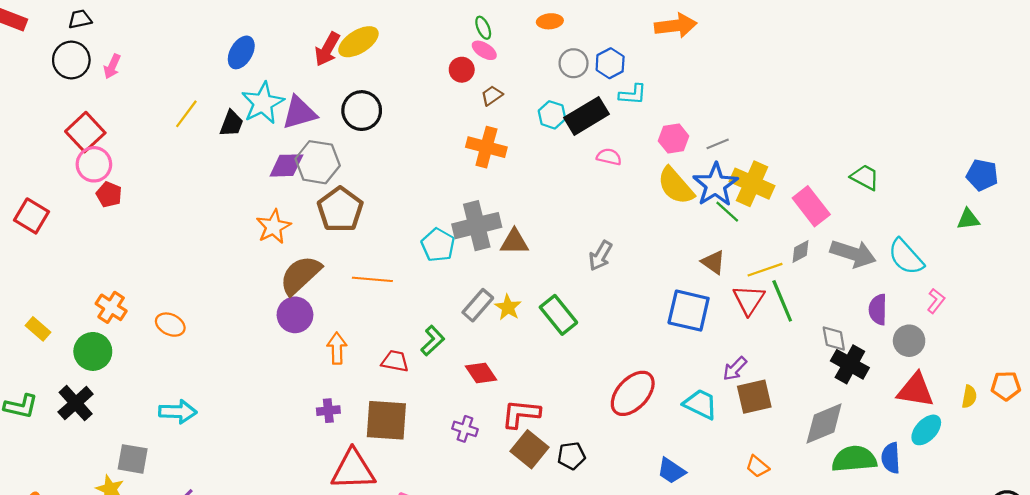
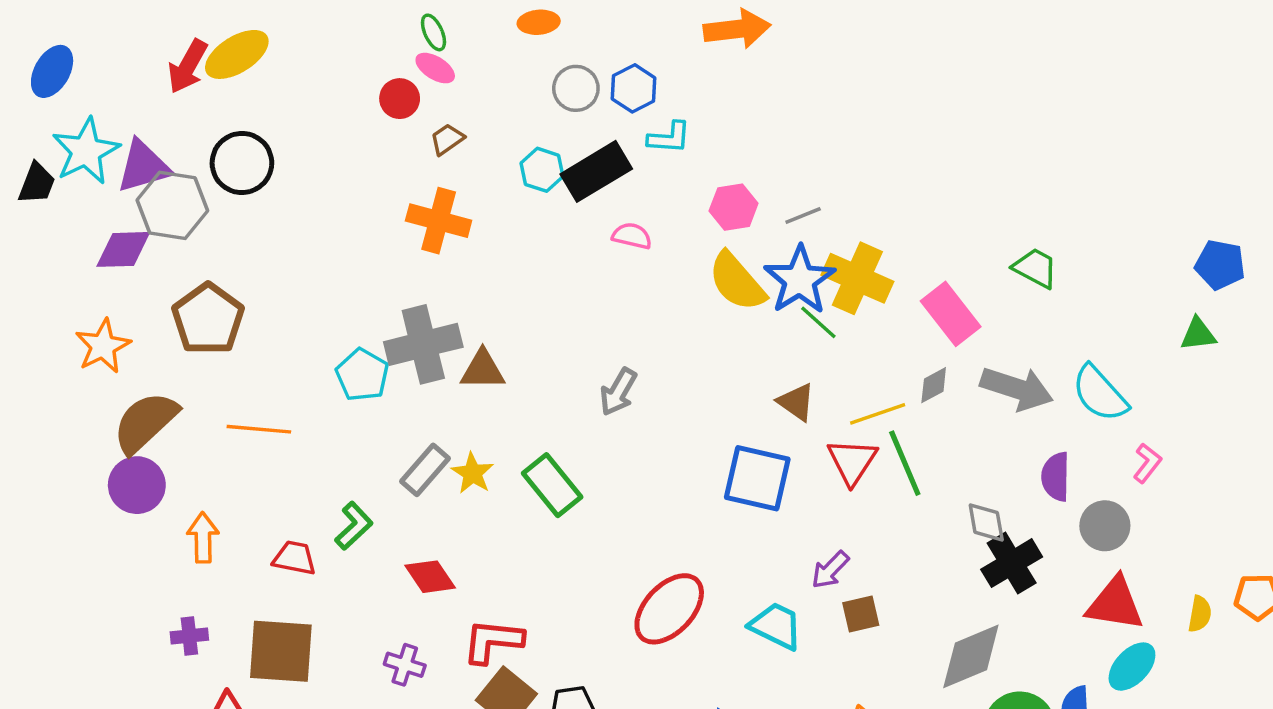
gray hexagon: (318, 162) -> (172, 205), moved
black cross: (850, 364) -> (1012, 563), turned 30
brown square: (754, 397) -> (861, 614), size x0.7

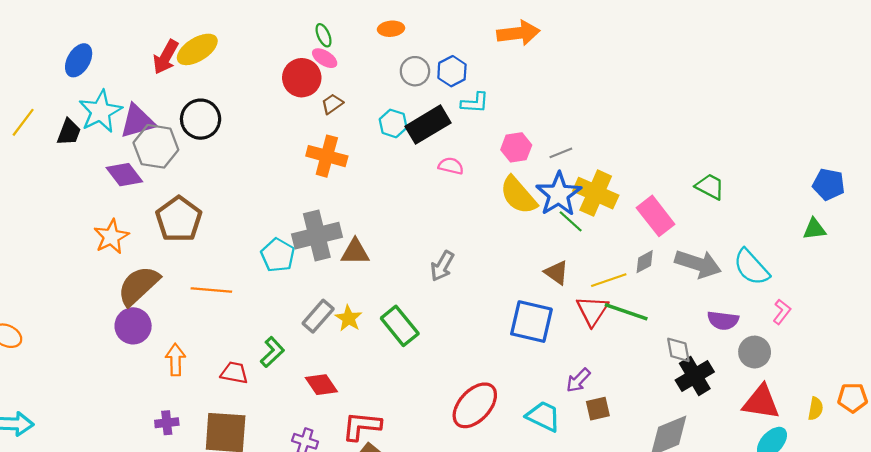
red circle: (400, 99) -> (302, 78), size x1.5
purple diamond: (123, 249) -> (124, 175), turned 54
green line: (905, 463) -> (626, 312), turned -48
purple semicircle: (1056, 477) -> (723, 320), turned -84

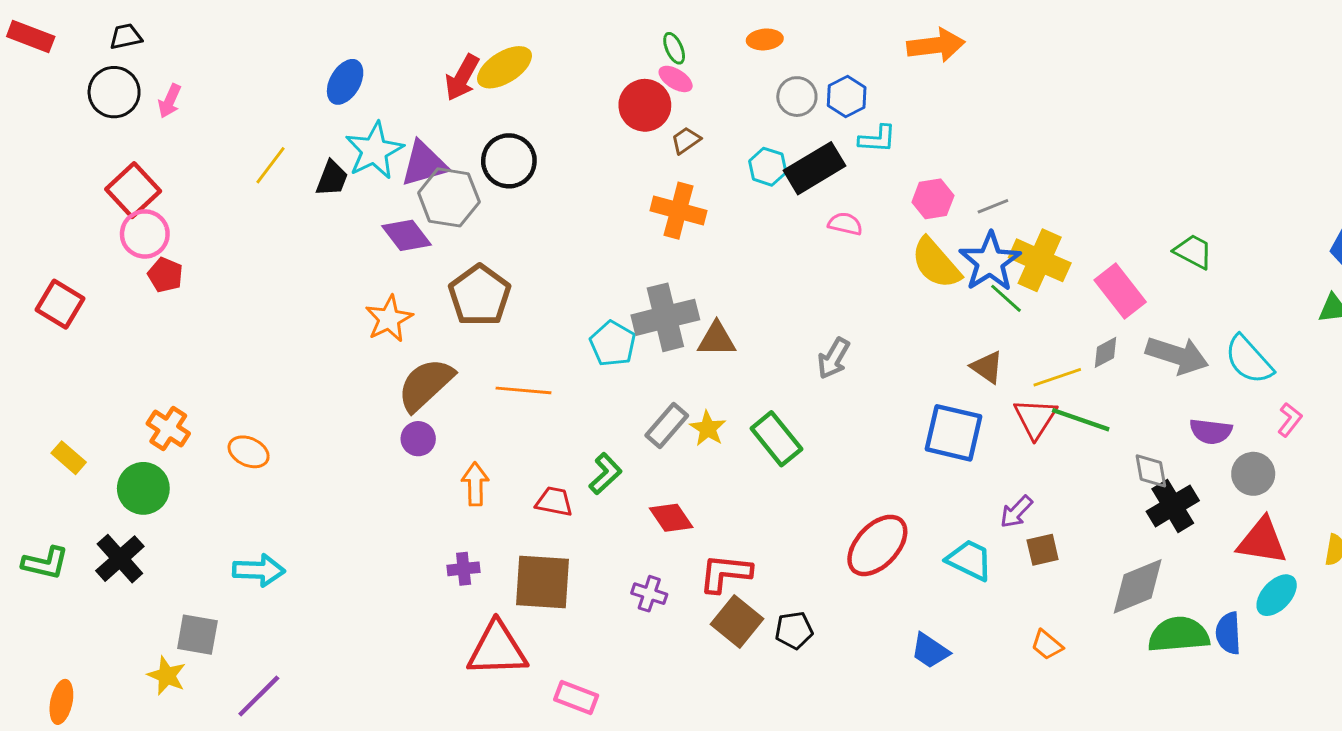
purple circle: (133, 326) -> (418, 439), size x0.7

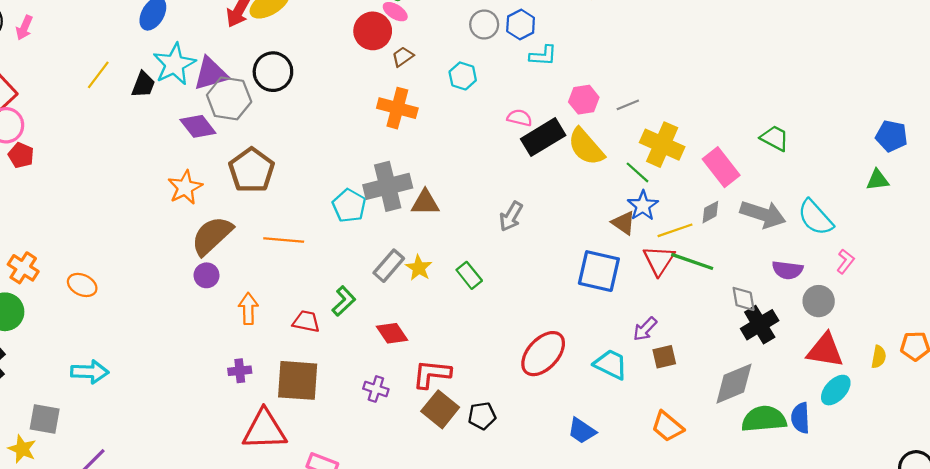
black rectangle: (814, 168) -> (543, 137), moved
blue star: (990, 262) -> (643, 206), moved, size x0.7
green rectangle: (776, 439) -> (469, 275), size x0.7
orange trapezoid: (1047, 645) -> (667, 426), size x1.4

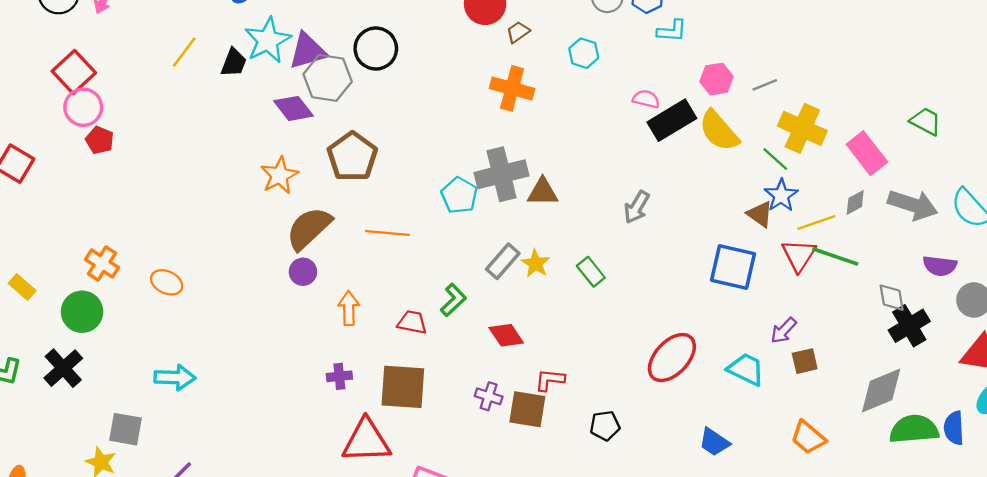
red L-shape: (432, 374) -> (550, 380), size x0.7
brown square: (440, 409) -> (527, 409), moved, turned -30

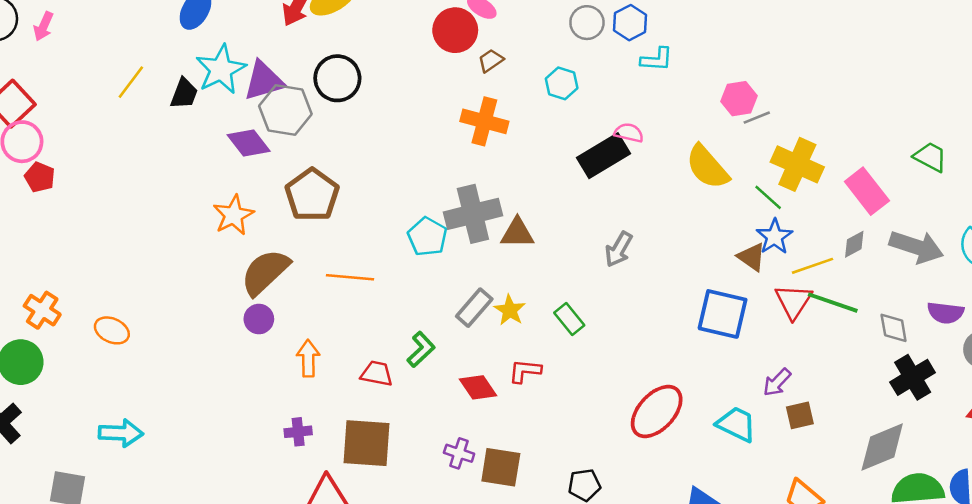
pink hexagon: (717, 79) -> (739, 99), moved
black rectangle: (672, 120) -> (603, 156), moved
gray diamond: (892, 298) -> (894, 328), moved
red L-shape: (550, 380) -> (525, 371), moved

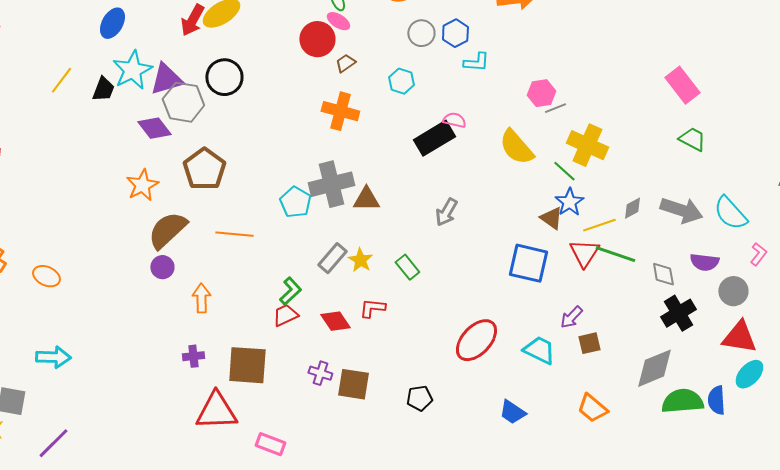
pink rectangle: (867, 191) -> (682, 85), moved
red trapezoid: (377, 373) -> (285, 315), moved, turned -36

